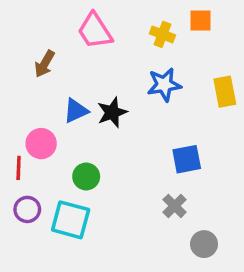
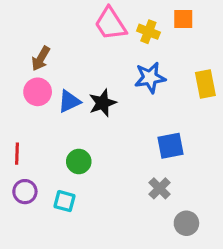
pink trapezoid: (95, 31) -> (110, 24), moved
pink circle: (41, 144) -> (38, 92), moved
cyan square: (71, 220) -> (65, 201), size x0.6

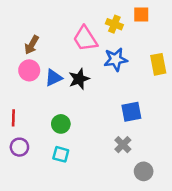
pink trapezoid: (110, 24) -> (85, 39), moved
cyan square: (65, 201) -> (61, 154), moved

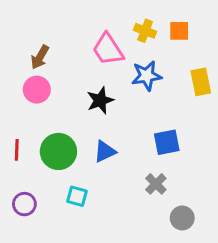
orange square: (141, 14) -> (179, 31), moved
blue triangle: (54, 78) -> (105, 151), moved
green circle: (61, 124) -> (58, 151), moved, size x1.5
purple circle: (19, 147) -> (24, 204), moved

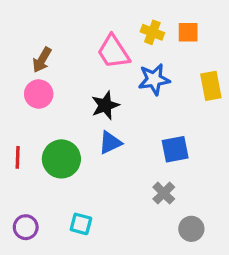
blue triangle: (105, 151) -> (110, 143), moved
cyan square: (77, 196) -> (81, 224), moved
purple circle: (24, 204) -> (26, 227), moved

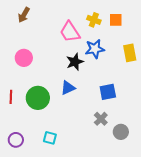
brown arrow: (42, 60) -> (24, 15), moved
black star: (105, 105) -> (75, 62), moved
gray circle: (191, 229) -> (121, 132), moved

